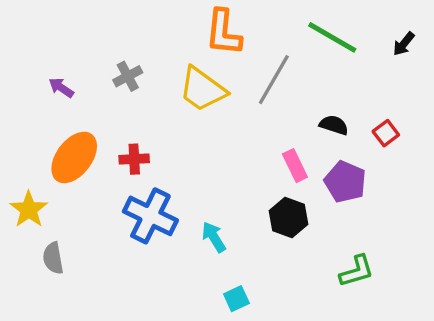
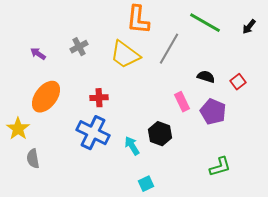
red cross: (134, 159) -> (99, 98), moved
black hexagon: (288, 218) -> (160, 134), moved

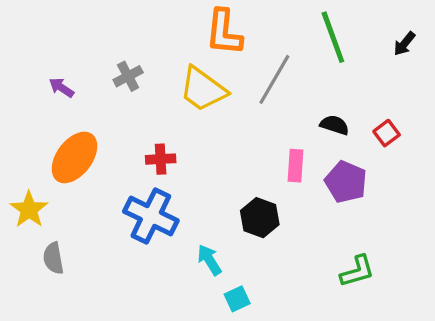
green line: (205, 23) -> (333, 37), turned 40
pink rectangle: (182, 102) -> (296, 166), turned 30
cyan arrow: (132, 146) -> (209, 260), moved

